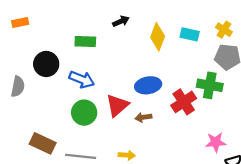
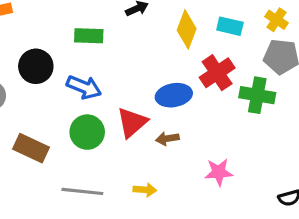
red cross: (184, 102) -> (217, 73), moved
pink star: (216, 142) -> (219, 172), moved
brown rectangle: (43, 143) -> (31, 148), moved

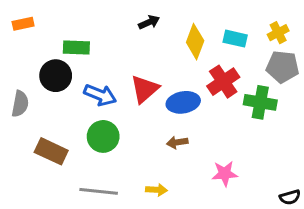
yellow cross: (277, 20) -> (278, 33), turned 30
green rectangle: (89, 36) -> (76, 47), moved
red triangle: (132, 122) -> (145, 89), moved

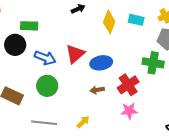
red cross: (223, 82) -> (128, 85), moved
yellow arrow: (156, 190) -> (83, 122), turned -48

